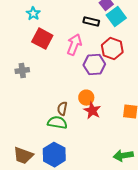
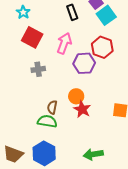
black rectangle: (91, 22) -> (72, 12), moved, turned 56
gray cross: (22, 71) -> (38, 69), moved
green arrow: (123, 156) -> (93, 154), moved

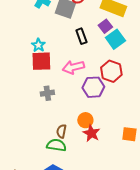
cyan star: (23, 12) -> (38, 45), moved
red square: (32, 37) -> (41, 61), turned -30
pink arrow: (64, 43) -> (73, 67), turned -125

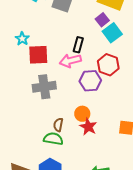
black rectangle: (81, 36) -> (78, 45), moved, turned 35
cyan star: (38, 45) -> (22, 39), moved
gray cross: (47, 93) -> (44, 87), size x1.6

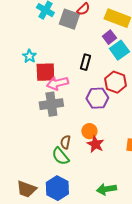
pink arrow: (70, 61) -> (57, 83), moved
green semicircle: (53, 139) -> (60, 156), turned -138

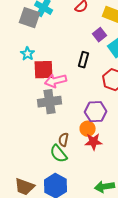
gray square: (69, 19) -> (30, 18), moved
purple square: (109, 37) -> (100, 35), moved
purple hexagon: (97, 98) -> (96, 112), moved
red star: (95, 144) -> (94, 142), turned -30

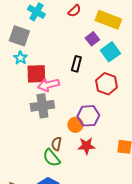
gray square: (30, 18) -> (19, 36), moved
orange circle: (88, 129) -> (75, 125), moved

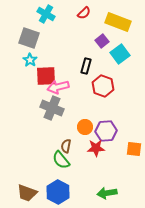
red hexagon: (106, 84) -> (103, 86), moved
gray cross: (42, 106) -> (52, 108), turned 30
purple hexagon: (88, 116) -> (106, 131), moved

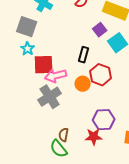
gray cross: (52, 108) -> (50, 97), turned 35
orange circle: (85, 127) -> (83, 84), moved

